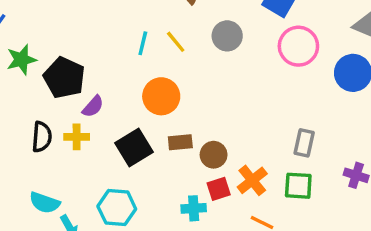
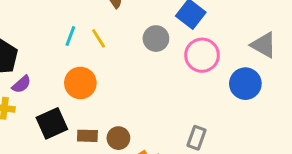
gray circle: (227, 36) -> (156, 39), moved
brown rectangle: (180, 142) -> (87, 136), moved

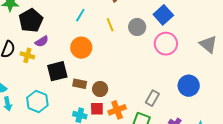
yellow line: (99, 38) -> (110, 25), moved
blue circle: (245, 84) -> (189, 86), moved

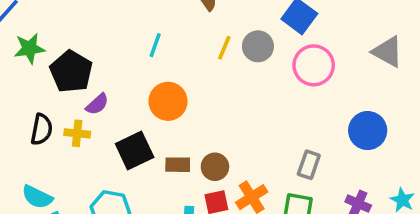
yellow line: (110, 25) -> (224, 48), moved, turned 56

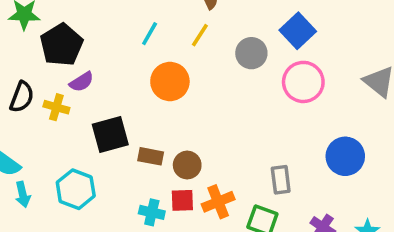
yellow line: (224, 48) -> (200, 35), moved
orange circle: (168, 101) -> (170, 81), moved
gray rectangle: (309, 165) -> (281, 180), turned -36

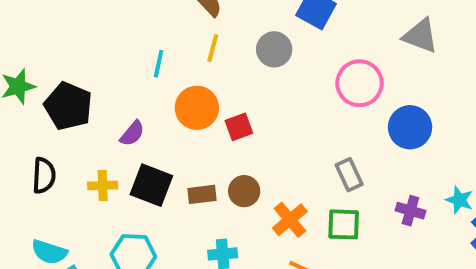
purple semicircle: (82, 82) -> (132, 133), moved
pink circle: (303, 82) -> (360, 83), moved
yellow cross: (56, 107) -> (103, 186), moved
black square: (110, 135) -> (151, 185), turned -36
red square: (182, 200) -> (239, 127), moved

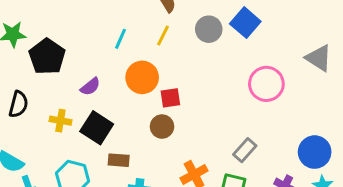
gray circle: (274, 49) -> (209, 29), moved
blue circle: (410, 127) -> (315, 152), moved
gray rectangle: (349, 175) -> (245, 150), turned 55
brown circle: (244, 191) -> (162, 127), moved
brown rectangle: (202, 194) -> (119, 160), moved

